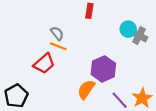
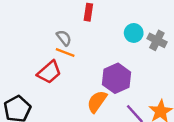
red rectangle: (89, 11) -> (88, 12), moved
cyan circle: (128, 29) -> (134, 33), moved

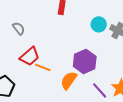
gray semicircle: (64, 38) -> (19, 28), moved
orange line: (65, 53) -> (43, 67), moved

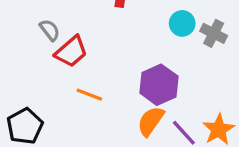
red trapezoid: (30, 56) -> (71, 52), moved
orange semicircle: (69, 80) -> (151, 121), moved

